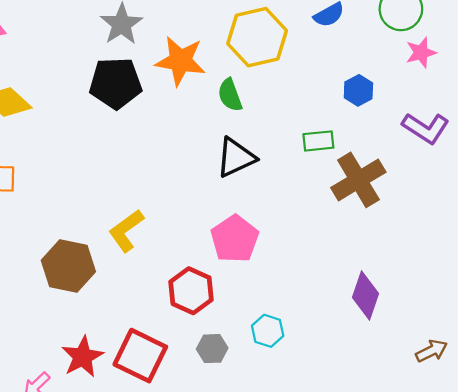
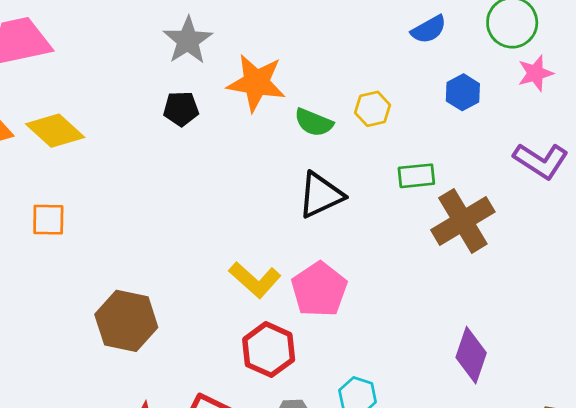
yellow hexagon: (257, 37) -> (373, 109), moved, size x0.5
black pentagon: (116, 83) -> (181, 109), size x0.6
blue hexagon: (358, 90) -> (463, 92), moved
green semicircle: (230, 95) -> (314, 122), turned -48
yellow L-shape: (126, 231) -> (255, 280), moved, turned -102

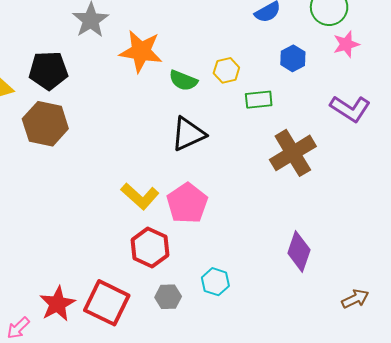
black pentagon: (181, 109) -> (48, 70), moved, size x1.5
green rectangle: (416, 176) -> (259, 100), moved
brown hexagon: (126, 321) -> (45, 124), moved

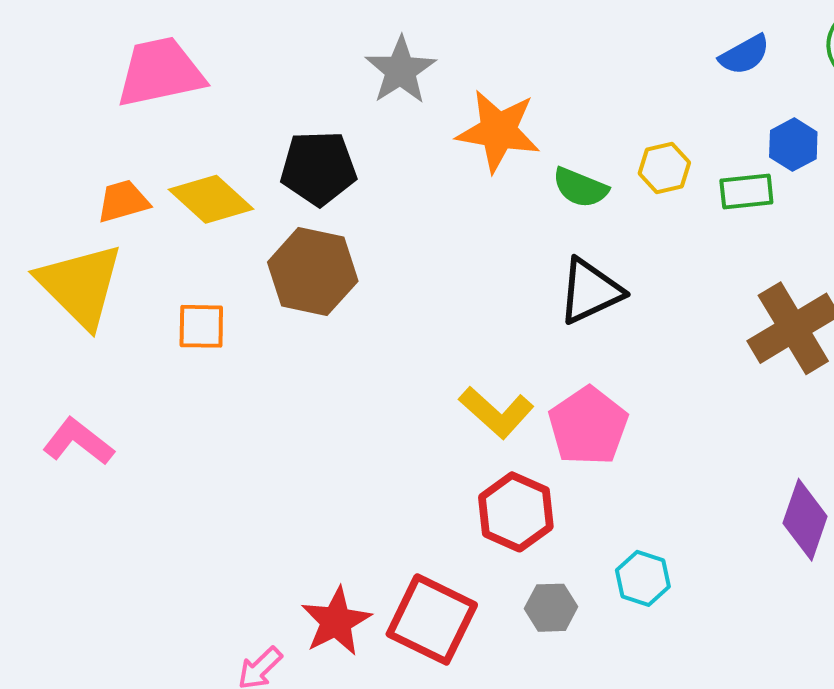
green rectangle: (259, 100) -> (746, 191), moved

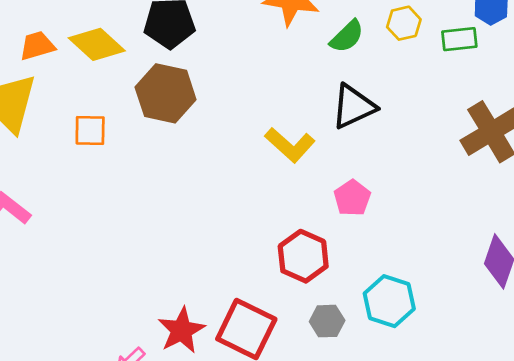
green semicircle: (580, 188) -> (347, 36), turned -66
yellow L-shape: (496, 412) -> (290, 145), moved
pink pentagon: (588, 426) -> (352, 198), size x0.7
cyan hexagon: (643, 578) -> (389, 301), size x1.4

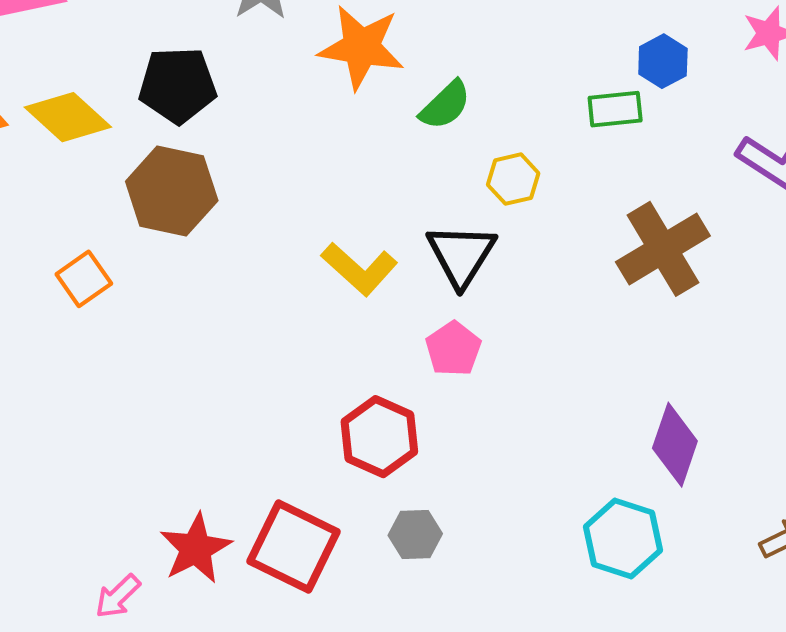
yellow hexagon: (404, 23) -> (513, 179), moved
black triangle: (354, 107) -> (461, 255), moved, turned -33
orange square: (90, 130) -> (84, 279), moved, turned -36
cyan hexagon: (389, 301) -> (623, 538), moved

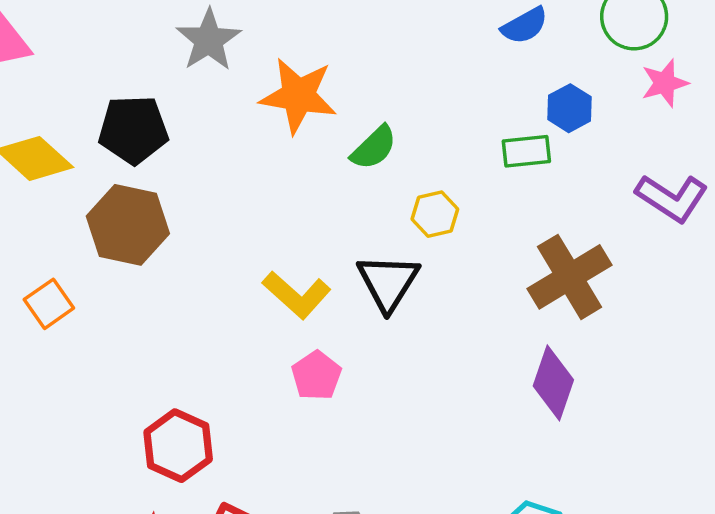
pink pentagon: (453, 349) -> (316, 376), moved
red hexagon: (379, 437) -> (178, 446), moved
purple diamond: (675, 445) -> (553, 383), moved

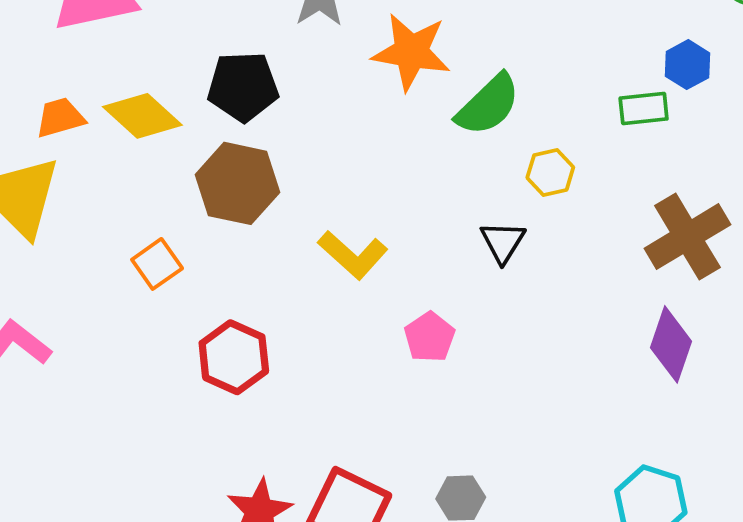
green semicircle: (374, 148) -> (488, 105), size x1.4
black triangle: (388, 282) -> (503, 242), size x0.7
yellow L-shape: (297, 295) -> (353, 255), moved
red hexagon: (178, 446) -> (234, 357), moved

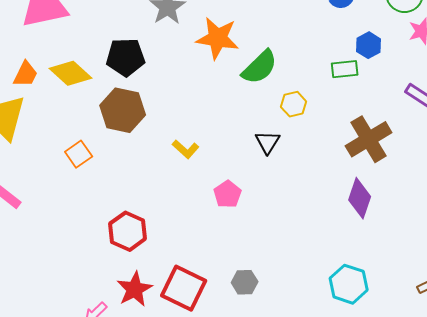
orange trapezoid: (60, 118) -> (26, 74), turned 132
yellow L-shape: (353, 255) -> (186, 149), size x0.7
red hexagon: (234, 357) -> (128, 231), moved

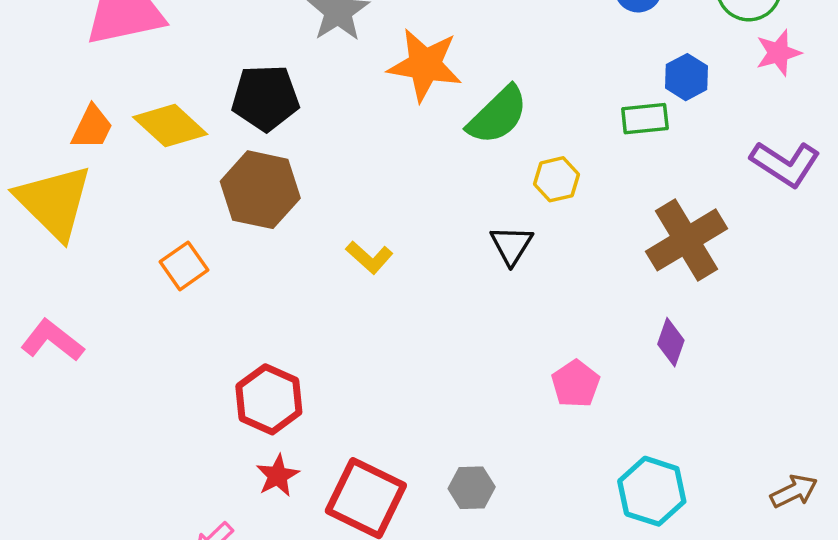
pink pentagon: (228, 194) -> (576, 384), moved
purple diamond: (360, 198) -> (671, 342), size x0.7
red star: (135, 289) -> (278, 476), moved, size x0.7

